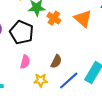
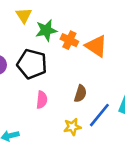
orange triangle: (83, 19) -> (96, 46), moved
yellow star: (41, 80) -> (72, 127), moved

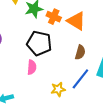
black pentagon: (32, 64) -> (39, 43), moved
brown semicircle: (80, 94) -> (80, 52), moved

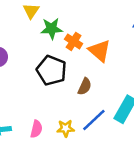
brown semicircle: (80, 52) -> (85, 86), moved
pink semicircle: (32, 67) -> (36, 129), moved

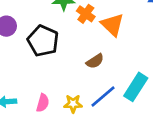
black pentagon: (51, 70) -> (43, 41), moved
brown semicircle: (85, 86) -> (95, 61), turned 30

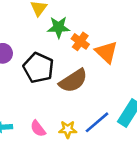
brown semicircle: (95, 61) -> (73, 81), moved, size x1.6
pink semicircle: (43, 103) -> (38, 129), turned 126

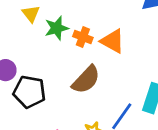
black pentagon: (38, 68) -> (29, 92), moved

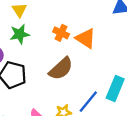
green star: (57, 28) -> (20, 34), moved

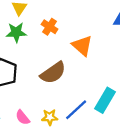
orange cross: (61, 33) -> (50, 27), moved

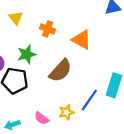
green star: (16, 32) -> (27, 54), moved

